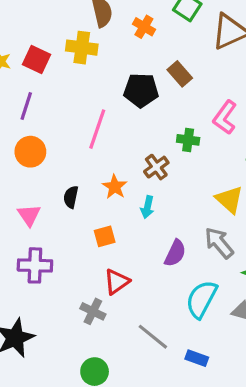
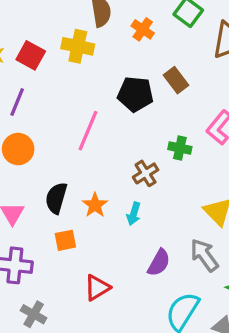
orange star: (115, 187) -> (95, 205), moved
black semicircle: (71, 197) -> (56, 198), size x1.4
orange square: (105, 236) -> (65, 240), moved
gray cross: (93, 311) -> (34, 314), moved

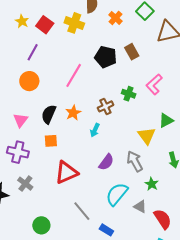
orange star: (95, 205) -> (73, 113), moved
red triangle: (97, 288) -> (66, 172), size x1.4

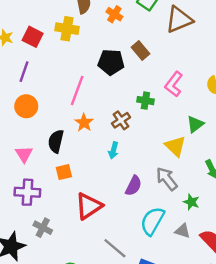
orange star: (73, 113) -> (84, 123), moved

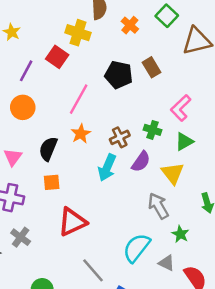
red square: (33, 37) -> (57, 57), moved
green cross: (145, 101) -> (153, 130), moved
green triangle: (195, 124) -> (184, 142), moved
cyan arrow: (113, 150) -> (107, 168), size x1.5
purple semicircle: (134, 186) -> (141, 162), moved

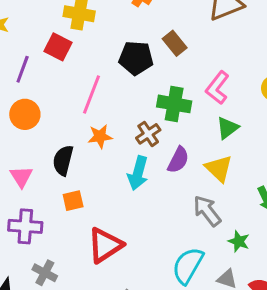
green cross: (153, 130) -> (174, 104), moved, size x1.5
orange star: (81, 134) -> (100, 136), turned 30

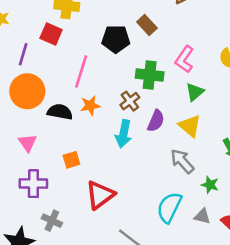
orange circle: (25, 114) -> (27, 91), size x1.4
black semicircle: (63, 160) -> (60, 112), moved, turned 90

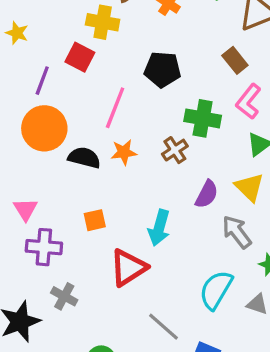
brown rectangle: (147, 25) -> (235, 60), moved
purple semicircle: (156, 121) -> (207, 194), moved
cyan arrow: (123, 134) -> (159, 228), moved
pink triangle: (28, 143) -> (25, 209), moved

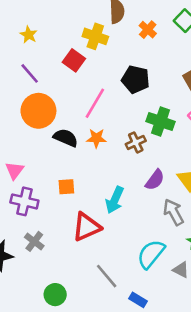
purple line: (42, 81) -> (30, 73), moved, turned -70

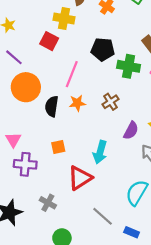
green cross: (161, 121) -> (129, 66), moved
black semicircle: (66, 138) -> (52, 106), turned -96
gray cross: (34, 241) -> (48, 203), moved

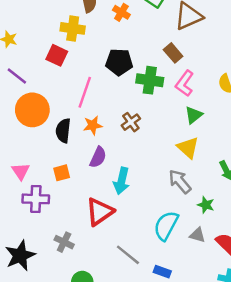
purple semicircle: (131, 131) -> (98, 157), moved
orange square: (58, 147) -> (62, 173), moved

